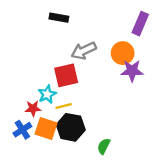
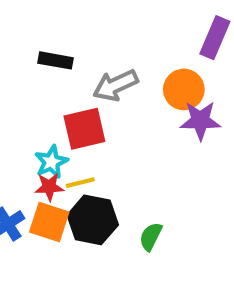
black rectangle: (59, 18) -> (55, 60), moved
red star: (33, 108) -> (49, 187), moved
green semicircle: (104, 146) -> (151, 236), moved

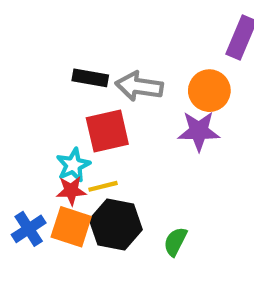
black rectangle: (55, 60) -> (90, 78), moved
gray arrow: (115, 85) -> (139, 86), turned 33
purple star: (200, 121) -> (199, 131), moved

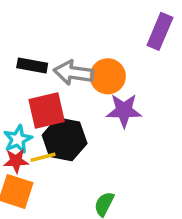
orange circle: (209, 91) -> (108, 76), moved
black hexagon: (116, 225) -> (65, 139), moved

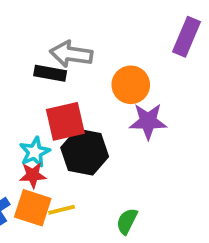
gray arrow: (74, 73) -> (71, 54), moved
yellow line: (43, 157) -> (62, 210), moved

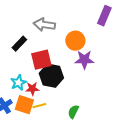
black rectangle: (50, 73) -> (19, 44), moved, turned -56
cyan star: (35, 152) -> (18, 83), moved
red star: (33, 175) -> (32, 89), moved

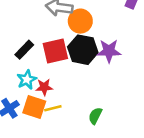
orange circle: (75, 41) -> (80, 21), moved
black rectangle: (19, 44) -> (24, 50), moved
black hexagon: (51, 76) -> (83, 50), moved

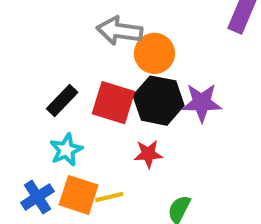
red square: (55, 51) -> (113, 103), turned 30
red star: (44, 87) -> (148, 154), moved

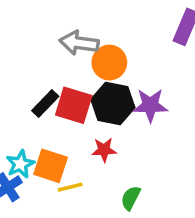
black rectangle: (62, 101) -> (45, 103), moved
cyan star: (66, 150) -> (20, 164), moved
orange square: (79, 195) -> (51, 166), moved

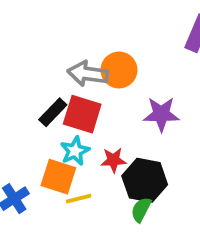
gray arrow: (79, 43) -> (88, 74), moved
black hexagon: (113, 103) -> (145, 180), moved
cyan star: (20, 164) -> (75, 151), moved

